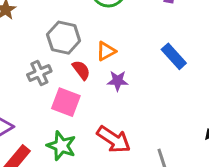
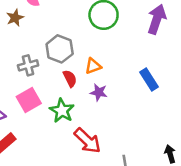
gray cross: (39, 73) -> (28, 65), moved
pink square: (66, 102) -> (29, 100), moved, turned 30
green star: (61, 146) -> (62, 111), moved

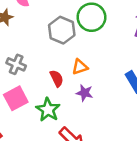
gray hexagon: (60, 49) -> (62, 30), moved
gray cross: (28, 65) -> (16, 64), turned 36

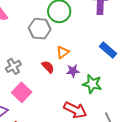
gray cross: (16, 64) -> (13, 66), turned -35
green star: (48, 110) -> (92, 84), moved

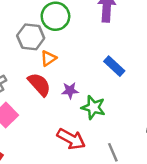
orange triangle: (63, 52) -> (48, 58), moved
red semicircle: (48, 67) -> (39, 84), size x1.5

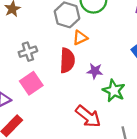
red semicircle: (39, 84) -> (67, 60), turned 35

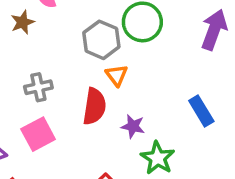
orange triangle: (80, 38) -> (117, 75), turned -49

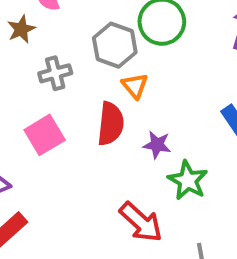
gray cross: (38, 87) -> (55, 73), moved
pink square: (38, 134) -> (45, 135), moved

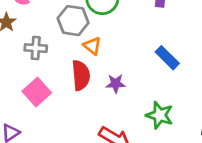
gray cross: (55, 73) -> (36, 48), turned 30
green star: (188, 180) -> (160, 115), moved

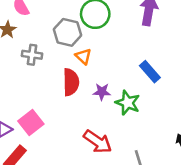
pink square: (37, 92) -> (31, 122), moved
green star: (160, 115) -> (128, 103), moved

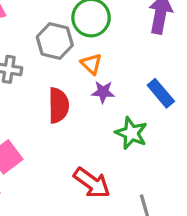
orange triangle: (83, 56) -> (91, 64), moved
purple star: (102, 92) -> (103, 92), moved

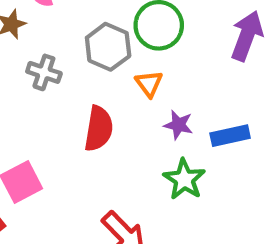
purple star: (103, 92) -> (178, 125), moved
blue rectangle: (161, 93) -> (230, 136), turned -72

